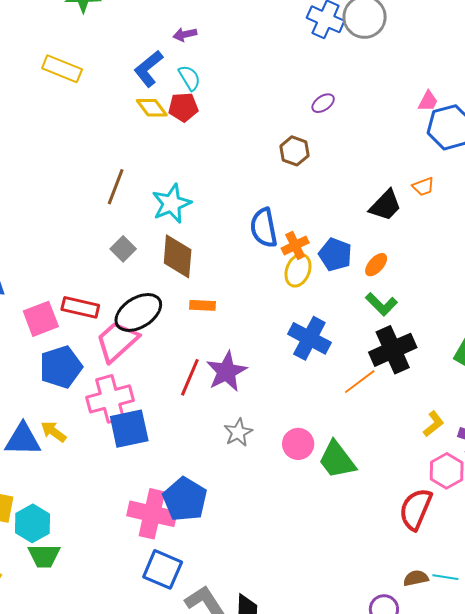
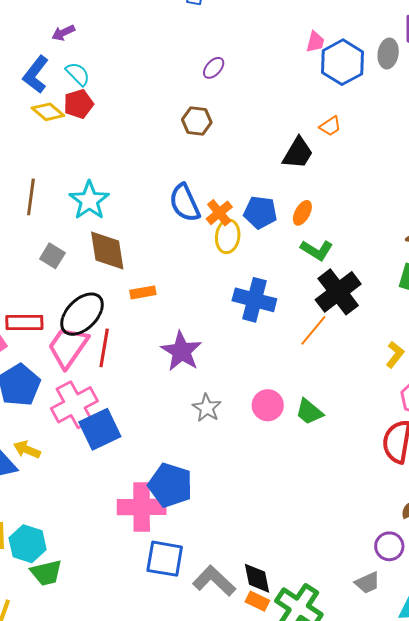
red line: (190, 377) -> (104, 348), moved
green trapezoid: (337, 460) -> (309, 412), size x0.7

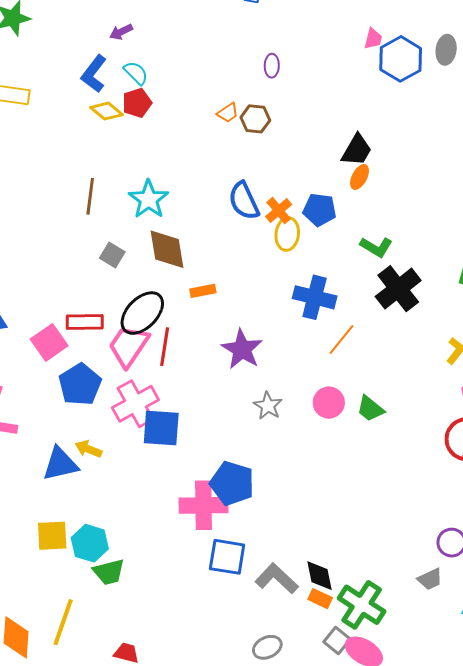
purple ellipse: (214, 68) -> (272, 66), turned -40
orange trapezoid: (330, 126) -> (228, 113), moved
orange ellipse: (302, 213) -> (360, 177), moved
orange line: (313, 330) -> (342, 340), moved
blue square: (100, 429) -> (161, 428), turned 30

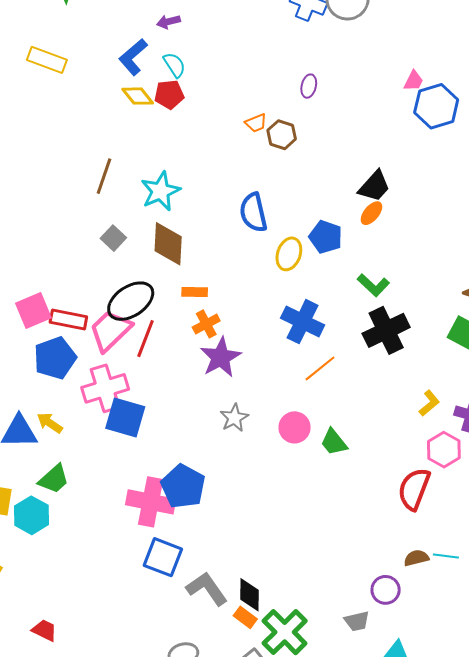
orange cross: (279, 211) -> (206, 324), moved
red rectangle: (85, 322) -> (68, 320), moved
green trapezoid: (109, 572) -> (54, 479), moved, turned -40

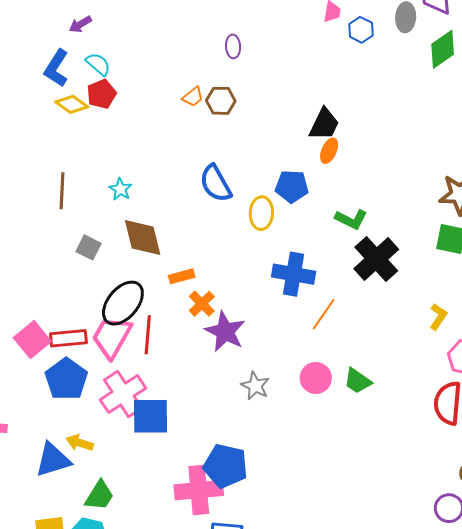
blue hexagon: (436, 106) -> (361, 30), size x0.6
cyan star: (160, 191) -> (120, 189), size x0.6

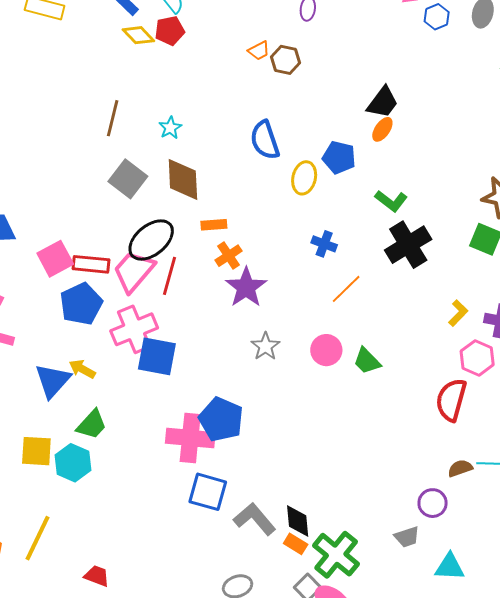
gray square: (89, 247) -> (128, 179), size x1.5
blue cross: (294, 274) -> (324, 244), size x0.6
blue triangle: (53, 460) -> (53, 381), turned -42

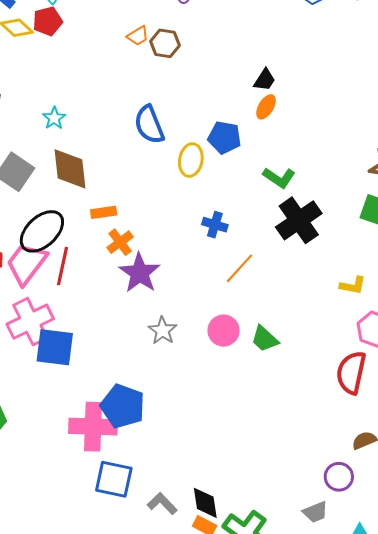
black trapezoid: (383, 102) -> (265, 80), size x0.7
yellow L-shape: (458, 313) -> (353, 286), turned 60
gray L-shape: (255, 519) -> (162, 504), size x0.7

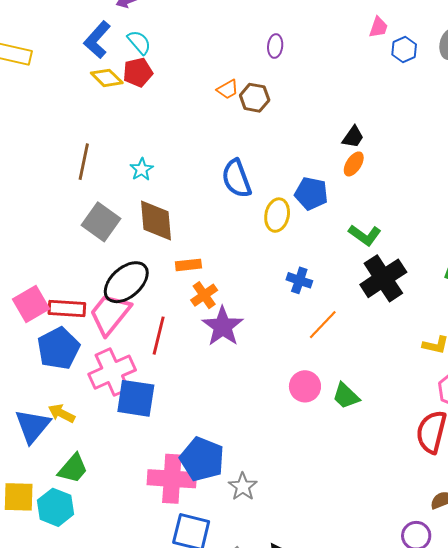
red line: (62, 266) -> (159, 336), moved
gray star: (163, 331) -> (243, 487), moved

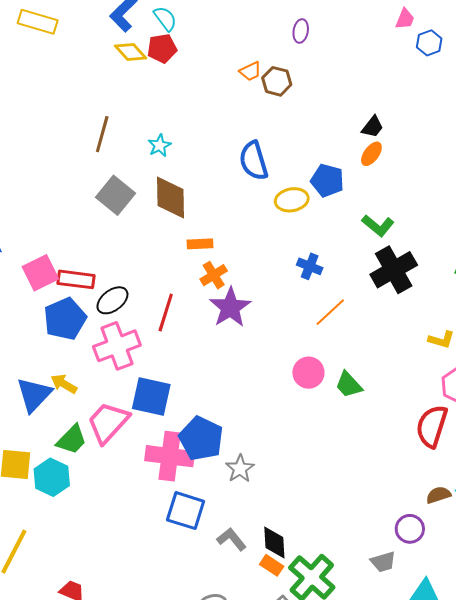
yellow ellipse: (277, 215) -> (292, 200), turned 64
black ellipse: (126, 282) -> (112, 300), moved, size x0.7
pink trapezoid: (110, 314) -> (108, 422), moved
blue square: (136, 398) -> (151, 397), moved

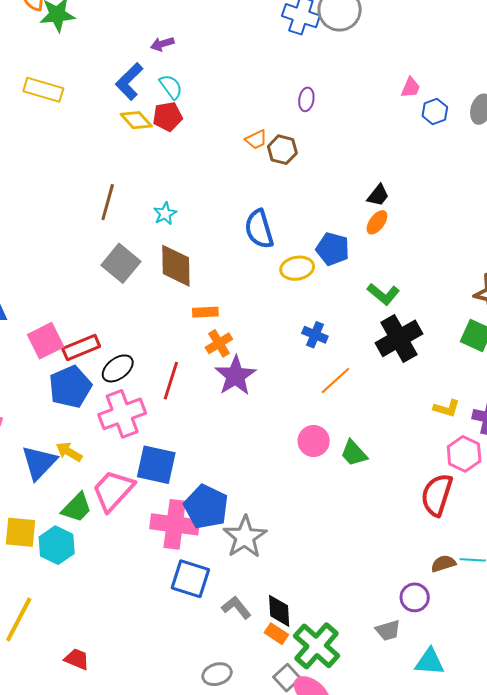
red rectangle: (76, 279) -> (81, 347), turned -30
gray star: (240, 469) -> (245, 537), size x1.5

